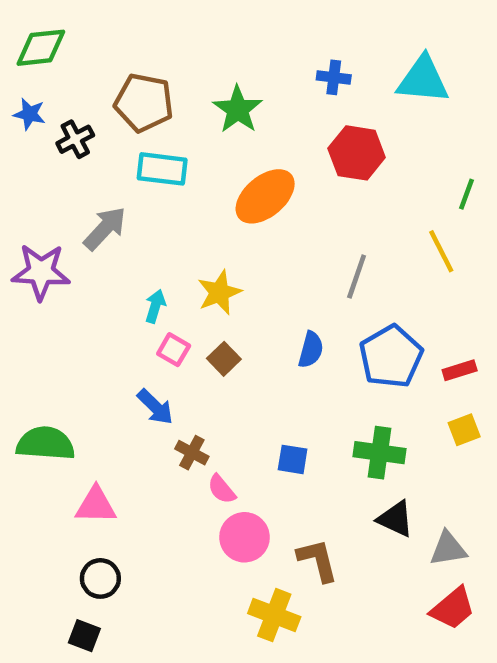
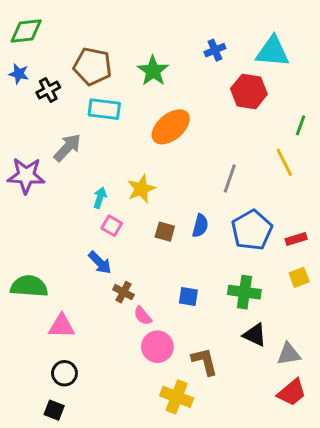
blue cross: (334, 77) -> (215, 50), turned -30
red hexagon: (357, 153) -> (249, 91), moved
brown square: (224, 359) -> (165, 232), moved, turned -30

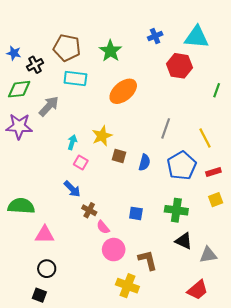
green diamond: (26, 31) -> (19, 89), moved
yellow line: (284, 162) -> (205, 138), moved
brown square: (165, 232) -> (119, 156), moved
red trapezoid: (292, 392) -> (198, 290), moved

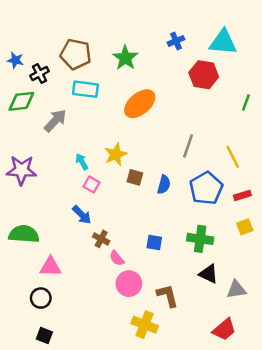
purple star: (19, 126) -> (21, 170), moved
cyan arrow: (72, 142) -> (82, 162), turned -48
black circle: (47, 269) -> (41, 298), moved

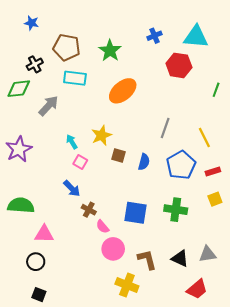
blue star: (15, 60) -> (31, 23), moved
purple star: (21, 170) -> (19, 149), turned -30
blue square: (154, 243) -> (135, 213), size x1.6
black triangle: (209, 274) -> (180, 258), moved

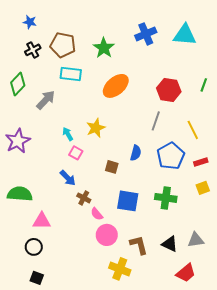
blue cross: (155, 36) -> (146, 34), size x1.5
black cross: (35, 64) -> (33, 50), moved
red hexagon: (179, 65) -> (169, 90), moved
green diamond: (19, 89) -> (18, 84), turned -40
brown square: (118, 156) -> (112, 167), moved

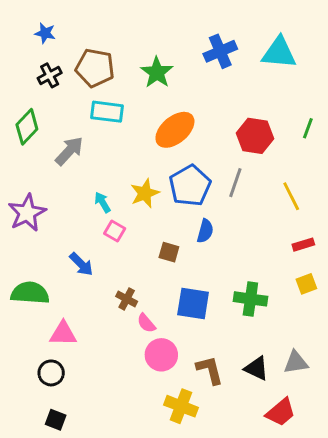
blue pentagon: (171, 156) -> (190, 186), moved
blue arrow: (68, 178) -> (81, 264), moved

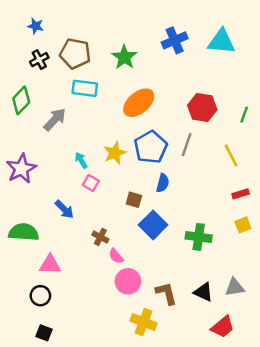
green line: (308, 128) -> (244, 115), moved
blue square: (193, 303) -> (153, 225), moved, turned 36

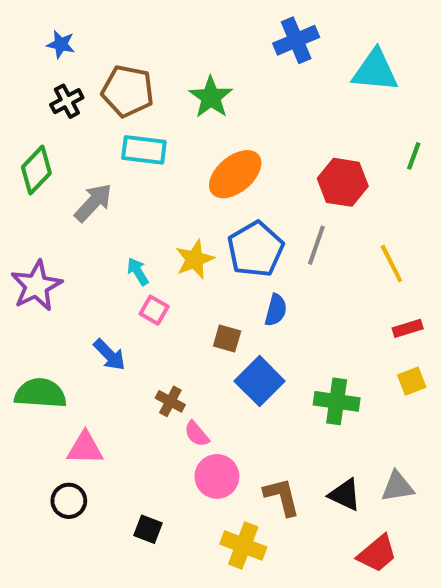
blue cross: (175, 40) -> (296, 40), moved
green line: (244, 115) -> (414, 156), moved
black square: (44, 333) -> (148, 529), moved

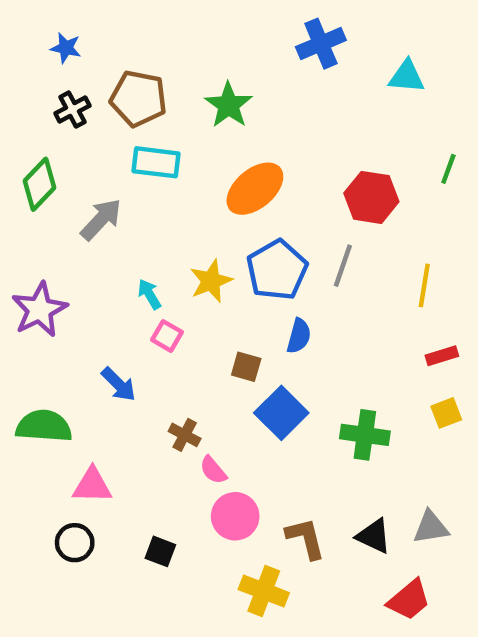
cyan triangle: (375, 71) -> (407, 77), size x0.7
yellow line: (391, 263) -> (424, 285), turned 36
black square: (148, 529) -> (160, 551), moved

